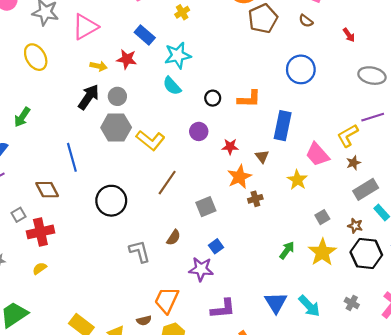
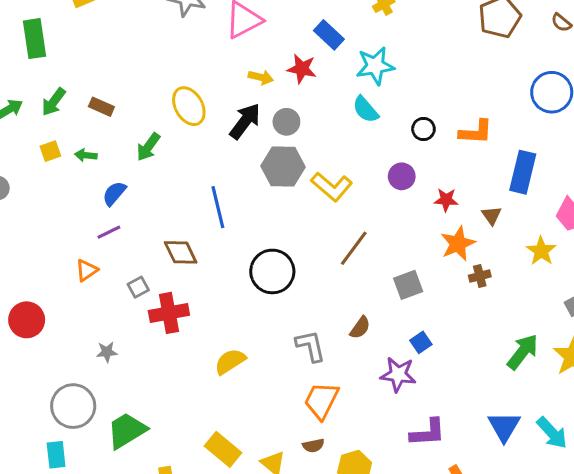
yellow ellipse: (36, 57) -> (189, 106), moved
green arrow: (287, 250) -> (523, 352), size x1.4
yellow semicircle: (40, 268) -> (230, 361), moved, size x1.5
orange trapezoid: (167, 300) -> (321, 401), moved

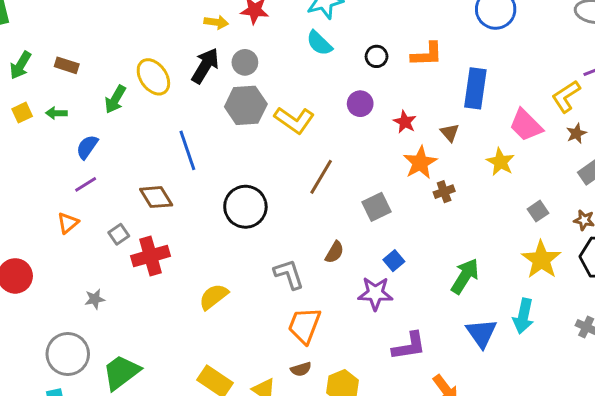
yellow ellipse: (189, 106) -> (153, 77), moved
red star: (446, 200) -> (405, 122), turned 30
green arrow: (523, 352) -> (465, 276), moved
cyan arrow: (552, 433) -> (523, 316), moved, turned 60

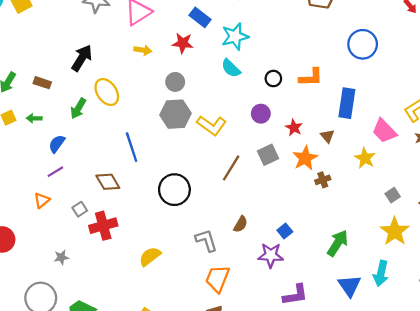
yellow arrow: (216, 22) -> (143, 50), moved
black arrow: (205, 66) -> (82, 58), moved
gray square: (377, 207) -> (268, 155), moved

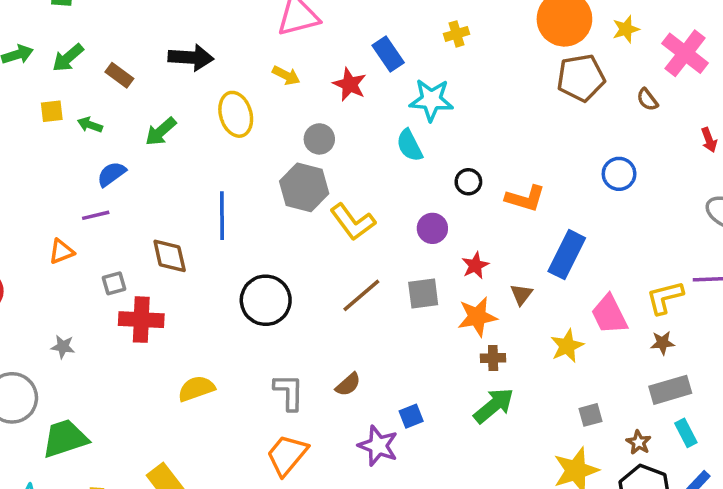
blue circle: (363, 44) -> (619, 174), size x0.7
black arrow: (82, 58) -> (191, 58), turned 44
yellow ellipse: (107, 92) -> (236, 114), moved
green arrow: (338, 243) -> (494, 406), moved

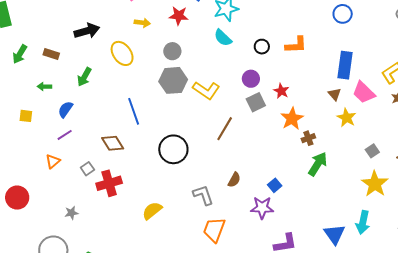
yellow square: (52, 111) -> (26, 116), moved, turned 32
blue rectangle: (567, 255) -> (345, 65), moved
gray square: (423, 294) -> (256, 102), moved
brown triangle: (521, 294) -> (335, 94), moved

